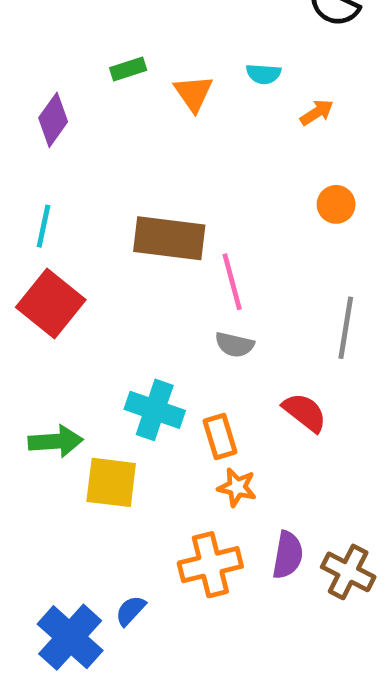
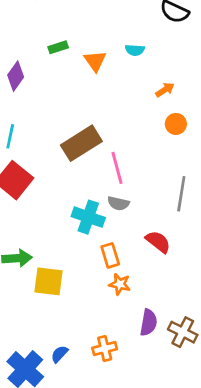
orange arrow: (317, 113) -> (165, 90), moved
brown rectangle: (169, 238) -> (81, 143), turned -39
cyan cross: (155, 410) -> (88, 217), moved
orange cross: (210, 565) -> (105, 349), moved, size x0.7

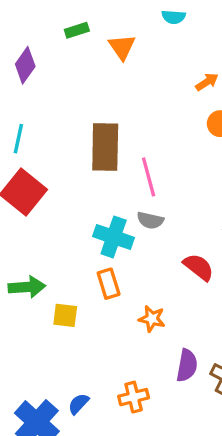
cyan semicircle: (135, 50) -> (174, 17), moved
brown rectangle: (81, 143) -> (105, 147), turned -57
orange rectangle: (110, 255) -> (109, 284), moved
yellow square: (49, 281) -> (65, 315), size x0.7

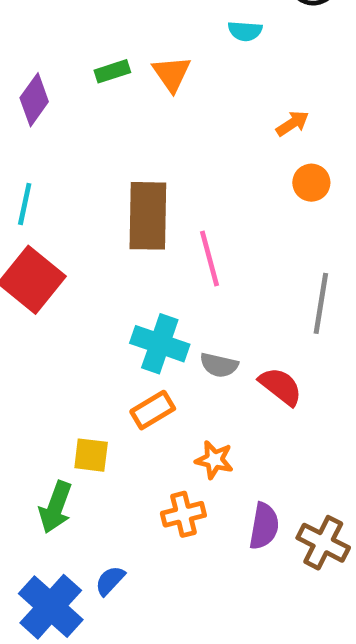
green rectangle: (77, 30) -> (112, 71), moved
gray semicircle: (150, 220) -> (219, 365), moved
orange rectangle: (109, 284) -> (153, 410), turned 76
green arrow: (27, 287) -> (56, 507), moved, turned 114
orange cross: (134, 397) -> (183, 514), moved

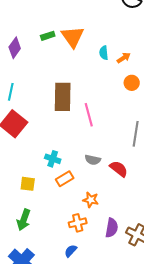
cyan semicircle: (245, 31) -> (104, 53), moved, turned 80
orange triangle: (172, 74) -> (73, 37), size x1.4
cyan cross: (160, 344) -> (53, 159), moved, size x0.7
yellow square: (91, 455) -> (28, 184), moved
blue semicircle: (110, 581) -> (71, 251), moved

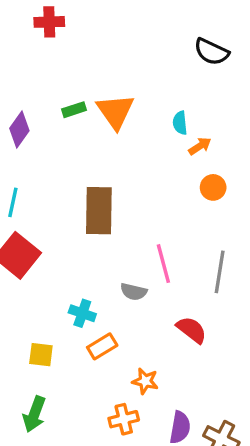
cyan semicircle: (104, 53) -> (180, 123), moved
pink line: (89, 115) -> (163, 264), moved
gray semicircle: (93, 160) -> (134, 292), moved

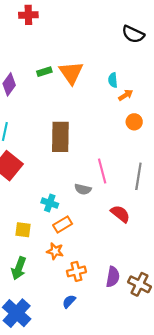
orange star: (145, 381) -> (55, 251), moved

